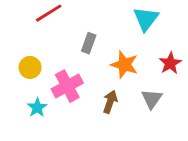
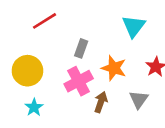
yellow circle: (30, 67) -> (27, 71), size x1.5
pink cross: (67, 86) -> (79, 81), moved

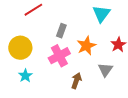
orange star: (114, 68) -> (86, 46), turned 30
brown arrow: (101, 102) -> (76, 81), moved

